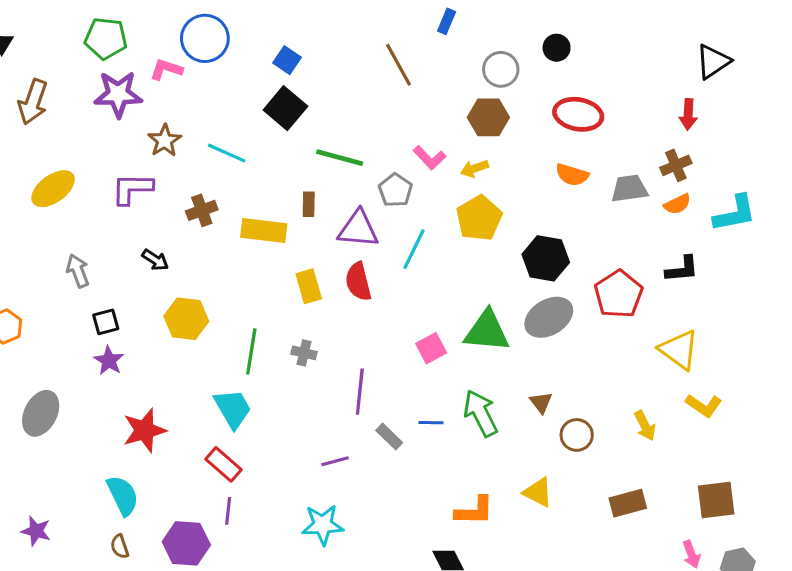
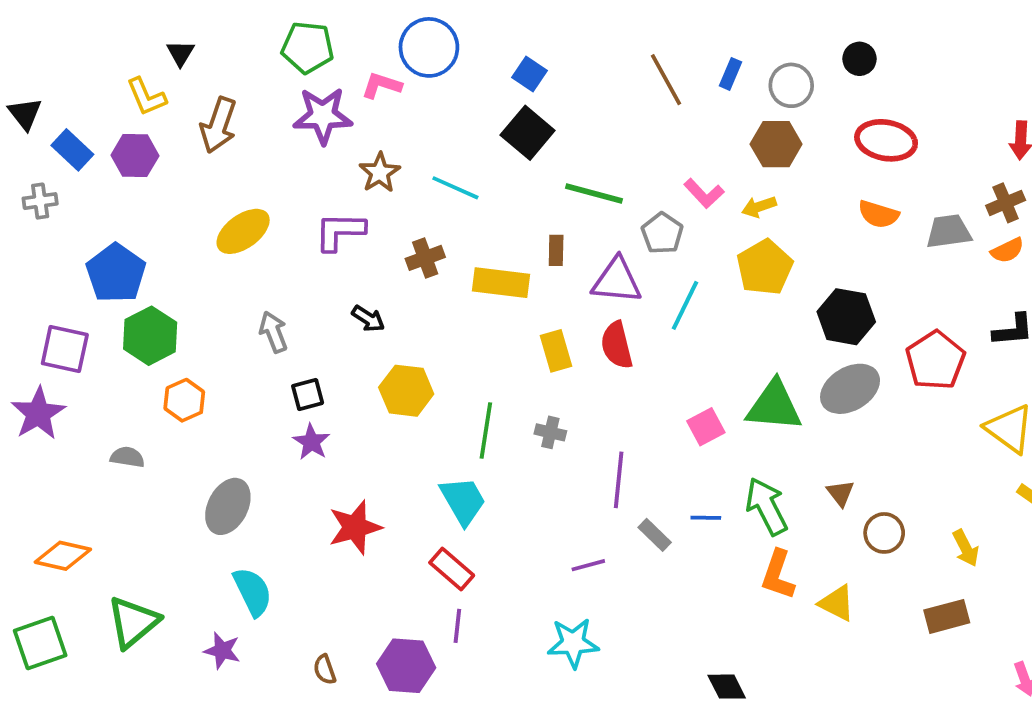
blue rectangle: (447, 21) -> (731, 74), moved
yellow arrow: (645, 426) -> (966, 548), moved
cyan semicircle: (123, 495) -> (253, 592), moved
orange L-shape: (474, 511) -> (778, 575), moved, turned 108

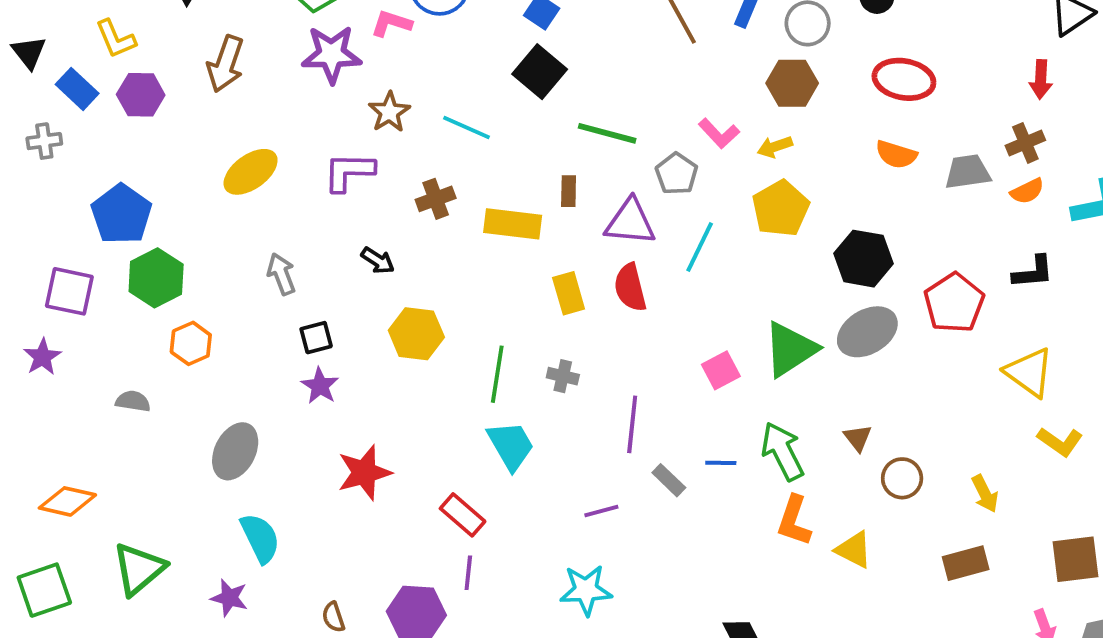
yellow L-shape: (146, 97) -> (116, 39), moved
green triangle: (774, 406) -> (790, 349), turned -38
purple star: (38, 413) -> (42, 357), size x0.7
cyan trapezoid: (463, 501) -> (511, 446), moved

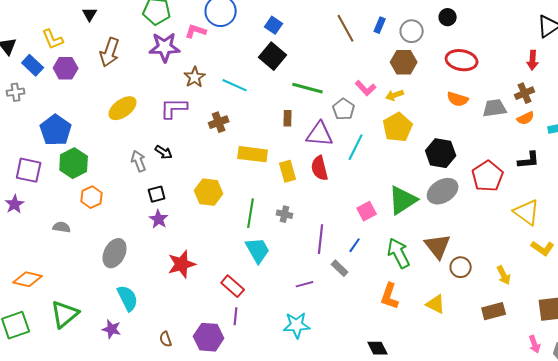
yellow rectangle: (513, 224) -> (253, 154), moved
black arrow: (378, 261) -> (164, 152), moved
brown triangle: (858, 438) -> (438, 246), size x1.8
blue line: (721, 463) -> (355, 245), moved, turned -56
orange L-shape: (794, 521) -> (390, 296), moved

